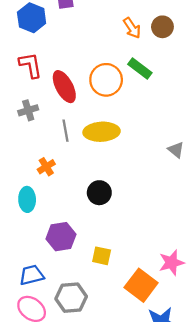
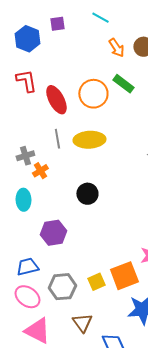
gray cross: (28, 110) -> (25, 156), moved
yellow square: (102, 256) -> (96, 282), moved, turned -36
orange square: (141, 285) -> (124, 276), turned 32

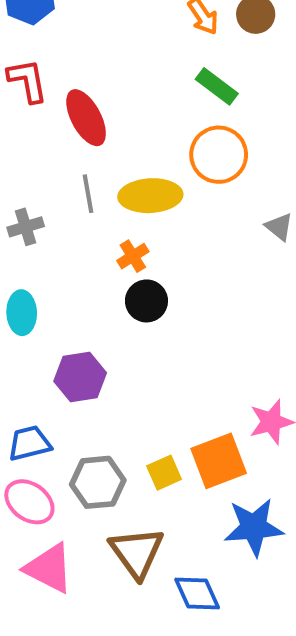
orange circle: (93, 94) -> (219, 155), moved
orange cross: (40, 171) -> (133, 256), moved
brown triangle: (82, 323) -> (137, 553), size x1.4

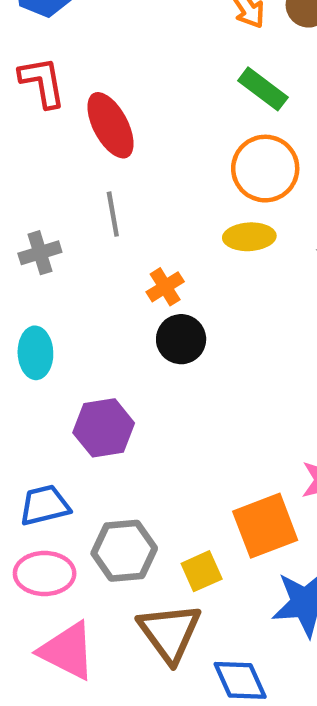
yellow ellipse: (150, 196) -> (249, 237), moved, size x0.7
yellow square: (164, 473) -> (202, 571), moved
pink ellipse: (29, 502) -> (45, 574), turned -36

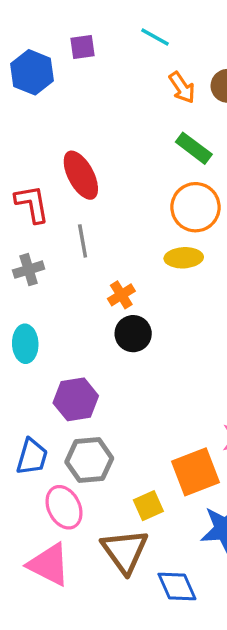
red L-shape: (42, 82) -> (32, 204), moved
blue trapezoid: (45, 505) -> (32, 457), turned 120
gray hexagon: (124, 551) -> (89, 460), moved
pink ellipse: (45, 574) -> (64, 507), moved, turned 63

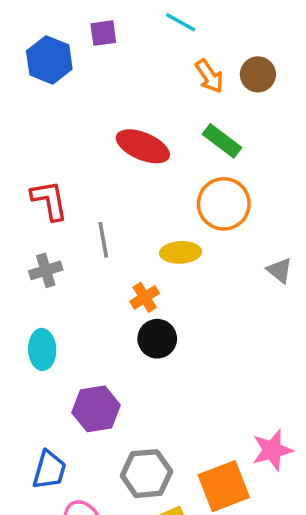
red ellipse: (81, 175) -> (143, 146), moved, turned -39
yellow ellipse: (184, 258) -> (181, 252), moved
gray hexagon: (89, 460) -> (146, 474), moved

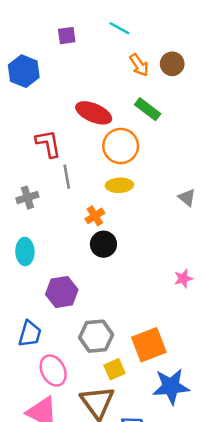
blue hexagon: (49, 60) -> (24, 71), moved
red L-shape: (49, 200) -> (48, 144), moved
orange circle: (224, 204) -> (121, 146), moved
pink star: (272, 450) -> (183, 279), moved, size x0.7

